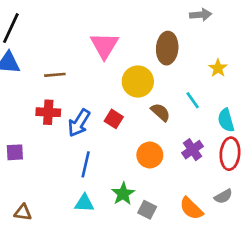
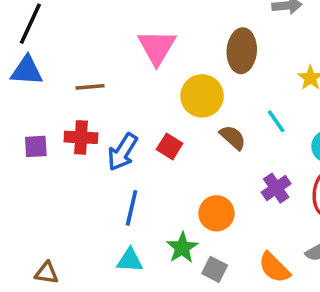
purple square: (15, 152) -> (36, 146), moved
orange circle: (150, 155) -> (216, 213), moved

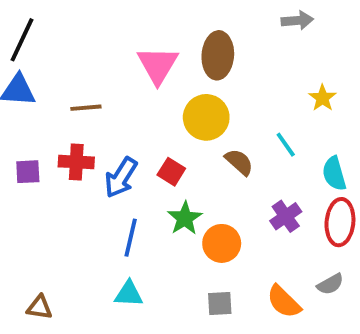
brown ellipse: (242, 51) -> (218, 55), moved
green star: (182, 248) -> (185, 218), moved
gray square: (215, 269) -> (220, 304), turned -30

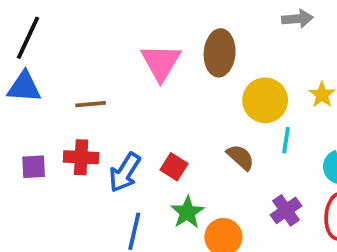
yellow circle: (206, 117) -> (265, 100), moved
cyan line: (286, 145) -> (286, 140), turned 44

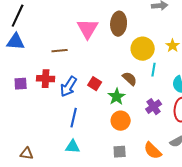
brown line: (91, 104) -> (60, 51), moved
green star: (187, 212) -> (117, 97), moved

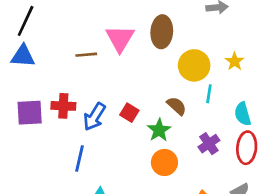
brown line: (60, 51) -> (86, 55), moved
purple square: (21, 84) -> (30, 113), size x1.5
blue line: (74, 118) -> (80, 158), moved

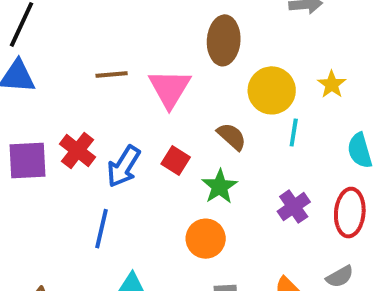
pink triangle: (120, 38) -> (170, 88), moved
red cross: (63, 106) -> (78, 151), turned 35
brown semicircle: (177, 106) -> (232, 136), moved
cyan semicircle: (243, 114) -> (360, 151), moved
orange circle: (164, 162) -> (206, 239), moved

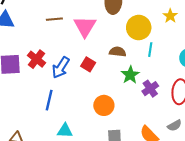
yellow star: (332, 84) -> (170, 16), moved
brown semicircle: (232, 136) -> (118, 52), turned -35
green star: (220, 187) -> (130, 75), moved

